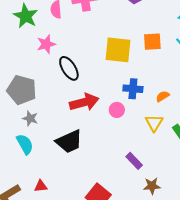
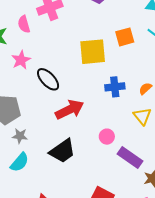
pink circle: (117, 110) -> (107, 137), moved
cyan semicircle: (25, 144) -> (20, 162), turned 80
purple rectangle: (134, 161) -> (130, 157), size x1.4

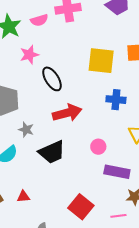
pink semicircle: (24, 24) -> (39, 20), turned -102
gray star: (20, 136) -> (26, 130), moved
purple rectangle: (130, 157) -> (117, 172), turned -35

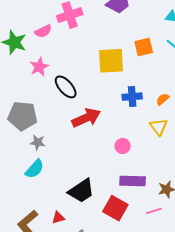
gray star: (26, 130) -> (38, 142), moved
black trapezoid: (52, 152) -> (81, 191), moved
purple rectangle: (117, 172) -> (133, 181), moved
red triangle: (23, 197) -> (58, 218), moved

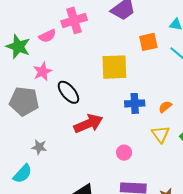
orange square: (144, 47) -> (148, 42), moved
gray pentagon: (23, 116) -> (24, 101), moved
cyan semicircle: (35, 169) -> (22, 174), moved

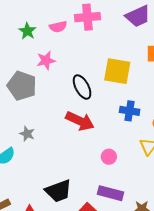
green star: (18, 47) -> (27, 31), size x0.7
black ellipse: (68, 92) -> (82, 87), moved
red arrow: (88, 124) -> (80, 121), turned 36

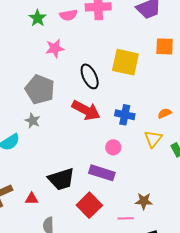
gray pentagon: (22, 86) -> (40, 89), moved
blue cross: (130, 111) -> (125, 115), moved
purple rectangle: (110, 193) -> (102, 173), moved

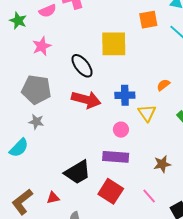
yellow triangle: (153, 139) -> (147, 113), moved
brown star: (144, 201) -> (162, 164), moved
pink line: (126, 218) -> (149, 196), turned 63

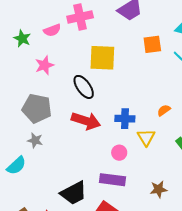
yellow square: (114, 44) -> (102, 58), moved

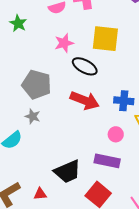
green star: (22, 38) -> (18, 23), moved
pink star: (44, 65) -> (64, 43), moved
black ellipse: (84, 87) -> (85, 66), turned -30

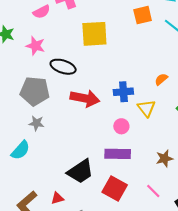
pink star: (64, 43) -> (35, 46), moved, turned -30
black ellipse: (85, 66) -> (63, 67), moved

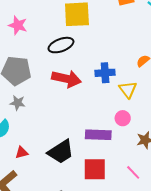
black ellipse: (63, 67) -> (61, 45), moved, turned -40
pink circle: (121, 126) -> (123, 118), moved
red square: (115, 188) -> (95, 169), turned -30
red triangle: (57, 198) -> (22, 153), moved

